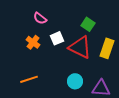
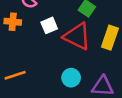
orange cross: (33, 42) -> (13, 22), moved, turned -32

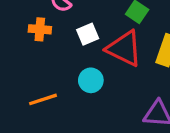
cyan circle: (71, 78) -> (91, 80), moved

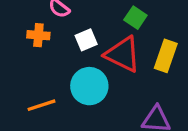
cyan circle: (91, 80) -> (89, 86), size x1.5

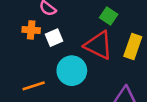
white square: (86, 40) -> (54, 38), moved

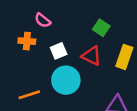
white square: (54, 38) -> (59, 51), moved
red triangle: (99, 45) -> (91, 56), size x0.7

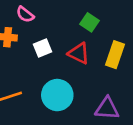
cyan circle: (66, 80) -> (57, 95), moved

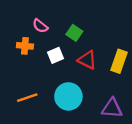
green square: (90, 22) -> (74, 33), moved

